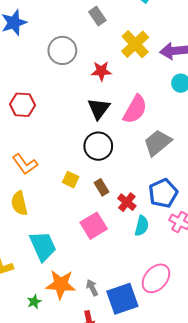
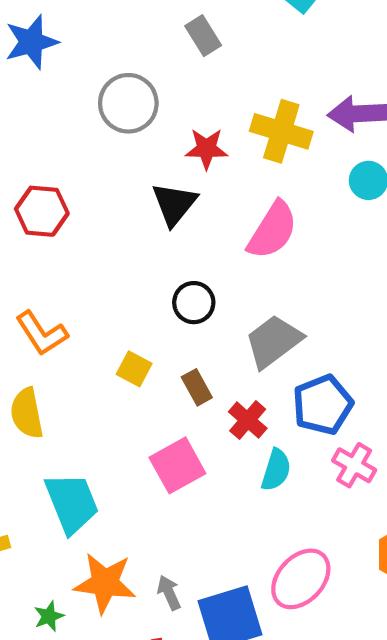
yellow cross: (135, 44) -> (281, 131), moved, turned -32
black triangle: (99, 109) -> (174, 204), moved
gray trapezoid: (158, 143) -> (273, 341), moved
black circle: (98, 146) -> (194, 303), size x0.7

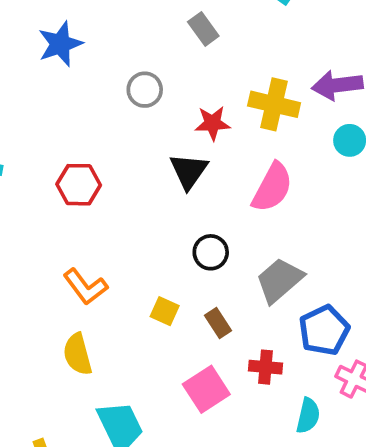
gray circle: (128, 103) -> (145, 90), size x0.7
red cross: (248, 420) -> (265, 367), moved, turned -32
cyan semicircle: (276, 470) -> (308, 416), moved

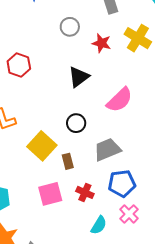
yellow cross: (274, 104) -> (138, 38), moved
red star: (213, 123) -> (102, 43), moved
yellow square: (165, 311) -> (42, 146), size x1.8

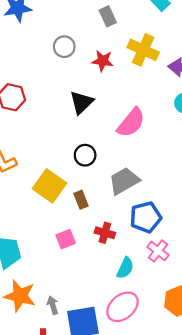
pink square: (50, 194) -> (66, 239), size x0.7

